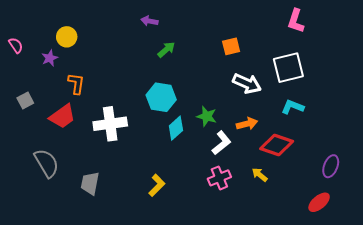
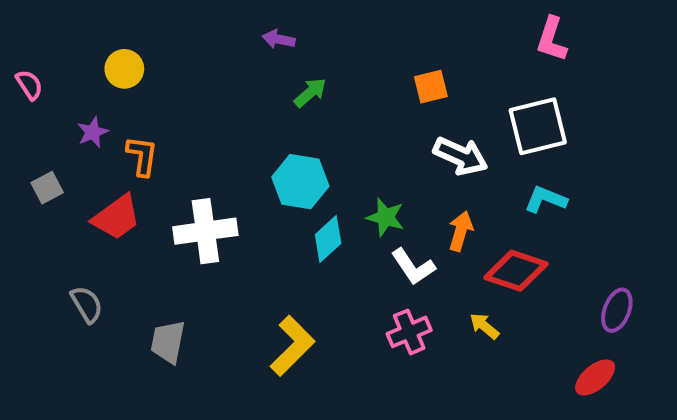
purple star: (50, 58) -> (93, 132), moved
orange arrow: (247, 124) -> (461, 231), turned -60
white L-shape: (221, 143) -> (413, 267), turned 95
gray semicircle: (47, 163) -> (87, 304), size x0.7
yellow L-shape: (157, 185) -> (292, 346), size x1.4

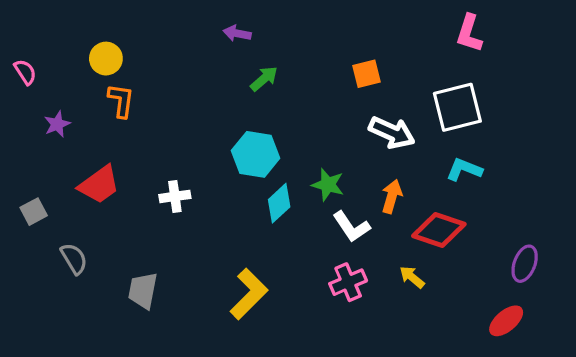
purple star: (93, 132) -> (57, 124), moved
orange L-shape: (142, 156) -> (121, 101), moved
gray square: (47, 188) -> (34, 212), moved
white cross: (205, 231) -> (175, 196), size x0.6

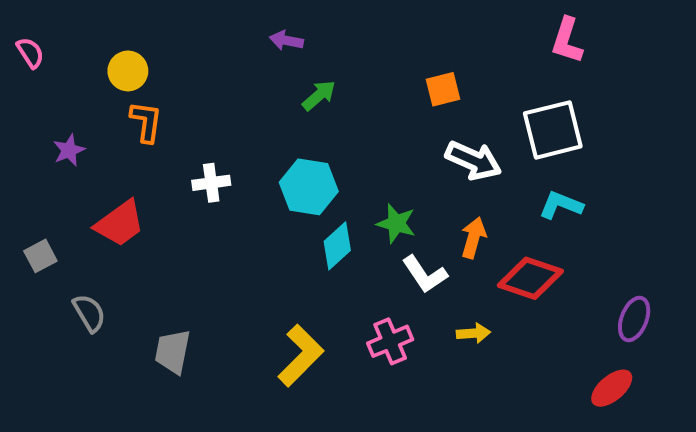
pink semicircle: (25, 72) -> (30, 53), moved
white cross: (175, 196) -> (211, 183), moved
yellow arrow: (412, 277) -> (473, 333), moved, turned 136
pink cross: (348, 282) -> (390, 341), moved

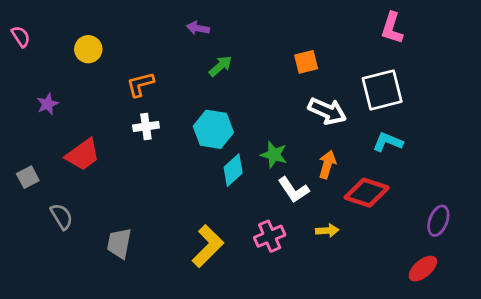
orange L-shape: (146, 122) -> (140, 84), moved, turned -112

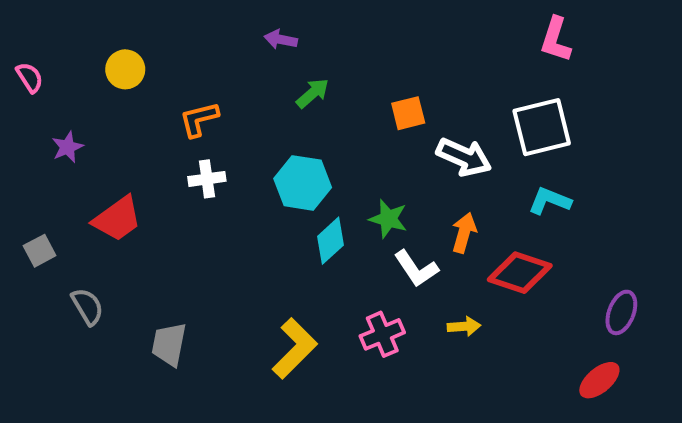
pink semicircle: (21, 37) -> (30, 77), moved
orange square: (306, 62) -> (408, 113), moved

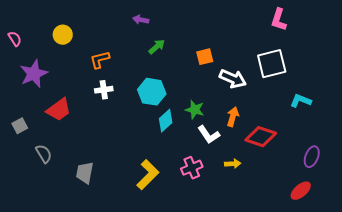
purple star: (67, 147) -> (34, 74), size x1.8
cyan L-shape: (550, 201) -> (301, 101), moved

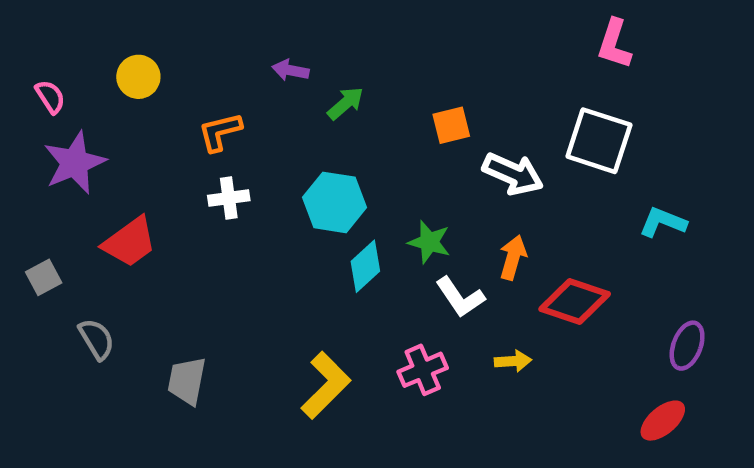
purple arrow: (141, 20) -> (290, 70), moved
pink semicircle: (15, 39) -> (50, 97), moved
white square: (272, 64) -> (599, 141), turned 32

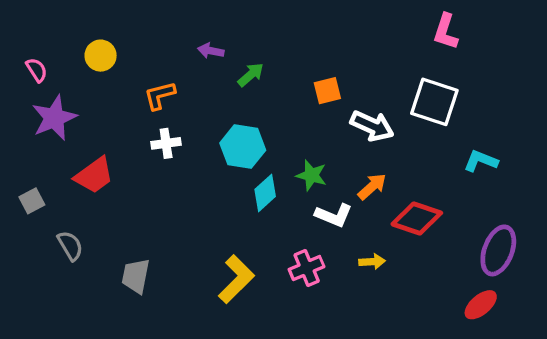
orange arrow: (513, 257) -> (372, 187), turned 32
white L-shape: (460, 297) -> (334, 215), turned -33
purple ellipse: (687, 346) -> (498, 250), size x1.4

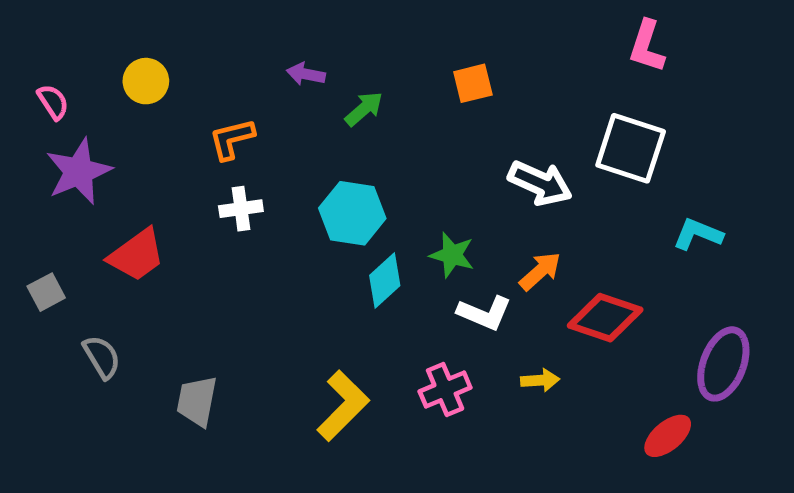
orange square: (327, 91) -> (473, 83), moved
red ellipse: (481, 305) -> (668, 436), moved

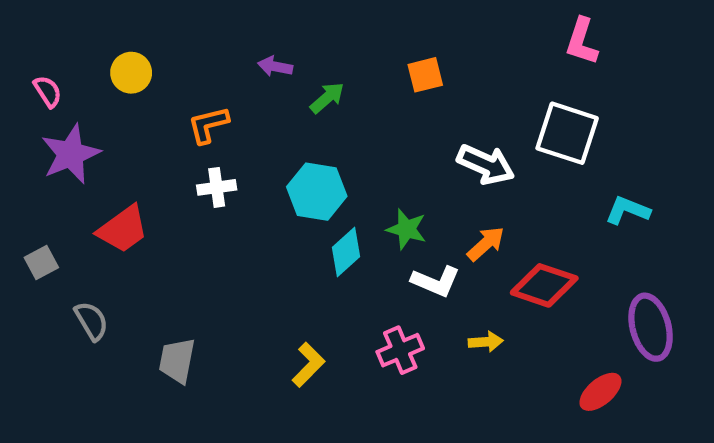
purple ellipse: (723, 364) -> (651, 327), turned -36
yellow L-shape: (343, 406) -> (308, 365), size x0.7

